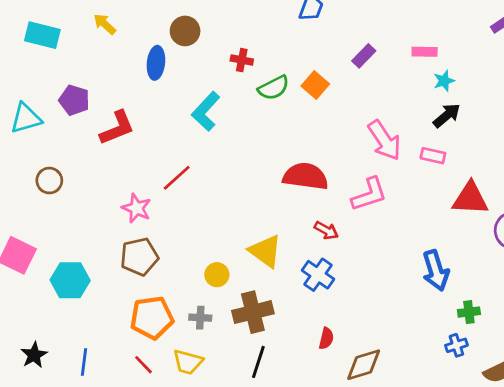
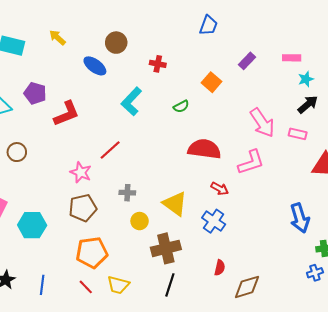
blue ellipse: (156, 63) -> (95, 66), turned -60
green semicircle: (274, 88) -> (181, 106), moved, size x0.7
gray cross: (200, 318) -> (127, 193), moved

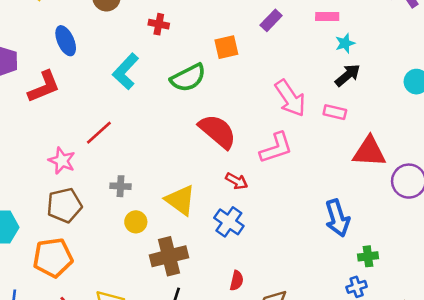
blue ellipse: (95, 66) -> (66, 41), moved, turned 30
orange square: (212, 82) -> (226, 47), turned 36
green semicircle: (181, 106) -> (188, 78), size x1.8
red semicircle: (204, 149) -> (217, 131), turned 32
orange pentagon: (92, 252) -> (53, 258), moved

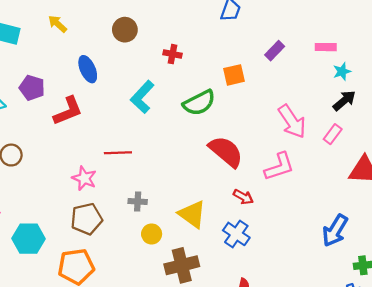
pink rectangle: (335, 112) -> (333, 134), turned -66
red line: (99, 133) -> (118, 153), turned 40
blue arrow: (337, 218) -> (335, 231), turned 48

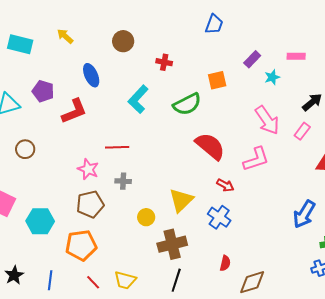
cyan star: (342, 71) -> (272, 77), moved
gray cross: (138, 201) -> (123, 181), moved
yellow triangle: (192, 214) -> (181, 200), turned 40

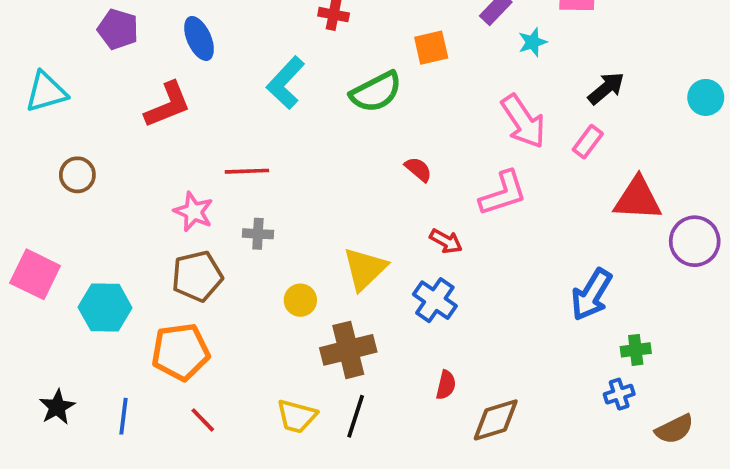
purple pentagon: (43, 91) -> (118, 29), moved
red semicircle: (210, 146) -> (418, 169), size x0.5
yellow trapezoid: (125, 280) -> (297, 416), moved

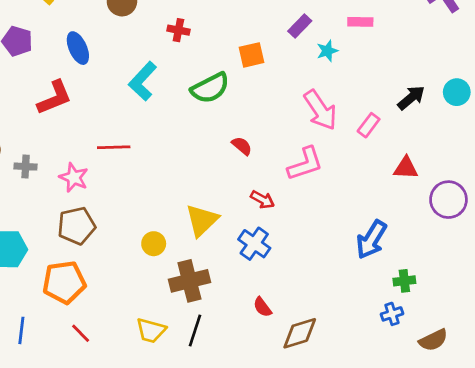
black arrow: (606, 88) -> (411, 98), moved
red triangle: (638, 199) -> (406, 168), size x0.7
gray cross: (258, 234) -> (26, 167), moved
red semicircle: (446, 385) -> (262, 307), turned 130

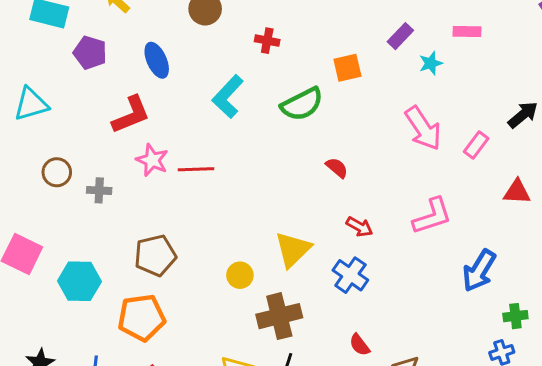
pink L-shape: (305, 164) -> (432, 216), moved
pink star: (74, 178) -> (152, 160), moved

